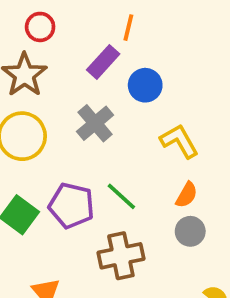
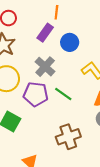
green line: (121, 196) -> (63, 94), moved
purple pentagon: (71, 206) -> (36, 94), moved

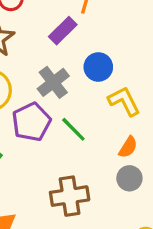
blue circle: (70, 42) -> (98, 67), moved
purple pentagon: (36, 94) -> (31, 122), turned 30

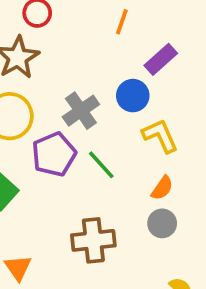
purple rectangle: (63, 31) -> (161, 59), moved

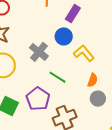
purple pentagon: (54, 154) -> (38, 99), moved

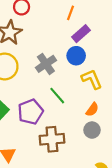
purple rectangle: (73, 14) -> (81, 34), moved

